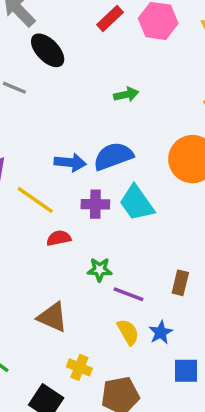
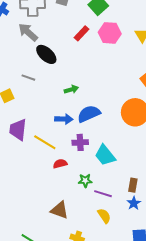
green arrow: (126, 94) -> (71, 89), moved
cyan trapezoid: (137, 203) -> (105, 155), moved
blue star: (161, 332) -> (134, 203), moved

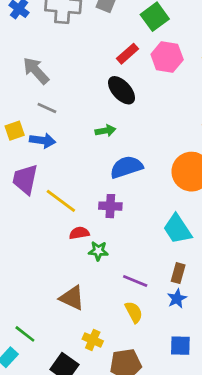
gray arrow: (28, 32) -> (36, 71), moved
black ellipse: (46, 54) -> (122, 90), moved
blue arrow: (64, 119) -> (43, 140), moved
cyan trapezoid: (105, 155) -> (177, 229), moved
green star: (85, 180) -> (98, 251), moved

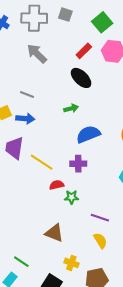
gray arrow: (36, 71) -> (37, 54), moved

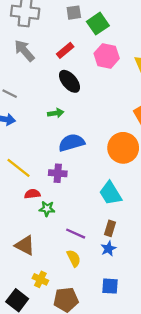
gray square: (65, 15) -> (74, 13), moved, turned -32
red rectangle: (84, 51) -> (65, 50), moved

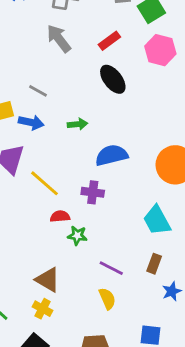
green arrow: (56, 113) -> (77, 124), moved
blue star: (108, 249) -> (172, 291), moved
yellow cross: (40, 279) -> (43, 309), moved

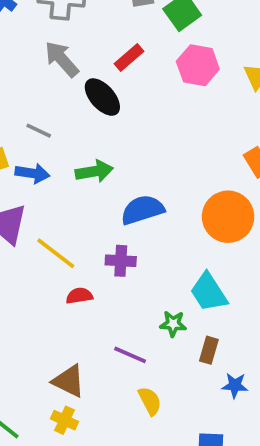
black ellipse: (113, 79) -> (102, 97), moved
green arrow: (77, 124) -> (94, 171), size x1.4
green star: (77, 236) -> (173, 324), moved
purple line: (111, 268) -> (130, 355), moved
blue star: (172, 291) -> (235, 385), turned 30

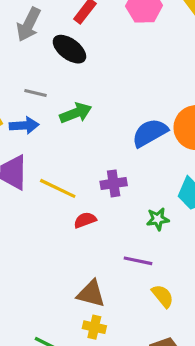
gray arrow: (62, 59) -> (29, 24), turned -100
gray line: (39, 131) -> (35, 93), moved
blue semicircle: (142, 210) -> (150, 133), moved
green star: (173, 324) -> (158, 219), moved

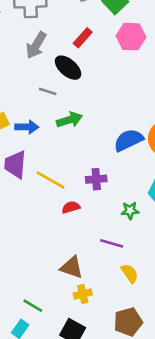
gray line: (35, 93) -> (48, 91), moved
yellow cross: (94, 327) -> (83, 294), moved, turned -30

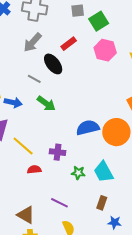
green arrow: (69, 120) -> (46, 103), turned 42
green star: (130, 211) -> (78, 173), moved

